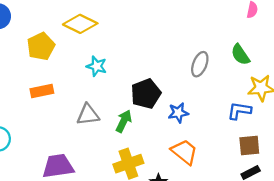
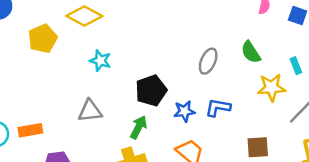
orange rectangle: (42, 91) -> (30, 130), moved
blue L-shape: (239, 111) -> (218, 107), moved
green arrow: (124, 121) -> (139, 127), moved

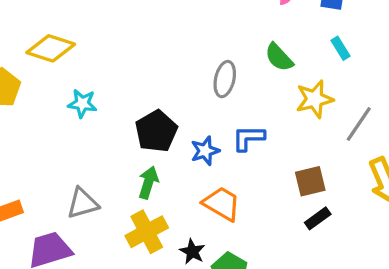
cyan rectangle: (296, 66) -> (341, 48), moved
gray triangle: (90, 111) -> (83, 203), moved

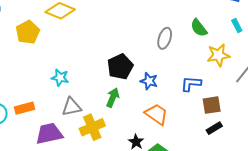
cyan star: (82, 103) -> (60, 78), moved
blue L-shape: (248, 138) -> (191, 84), moved
blue star: (205, 151) -> (149, 81), turned 30
yellow cross: (147, 232) -> (92, 127), moved

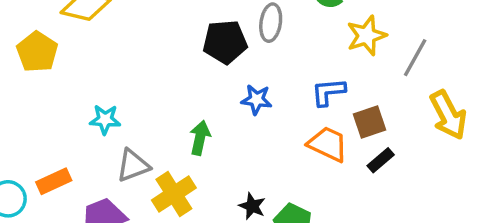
black pentagon: (120, 67) -> (225, 42), moved, turned 30
orange trapezoid: (156, 114) -> (328, 144), moved

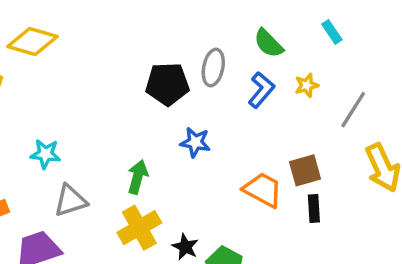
yellow star: (367, 36) -> (307, 85), size x0.6
blue L-shape: (328, 92) -> (261, 90), moved, turned 132
black rectangle: (381, 160) -> (314, 209), turned -56
yellow cross: (174, 194) -> (139, 228), moved

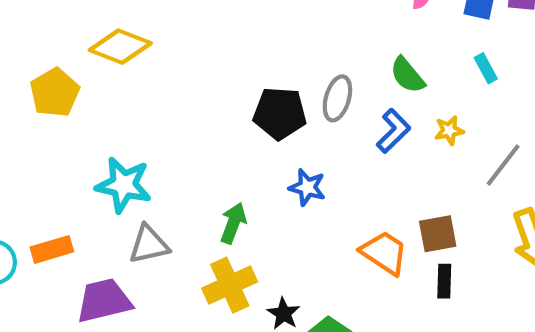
cyan star: (45, 154) -> (124, 185), size x1.5

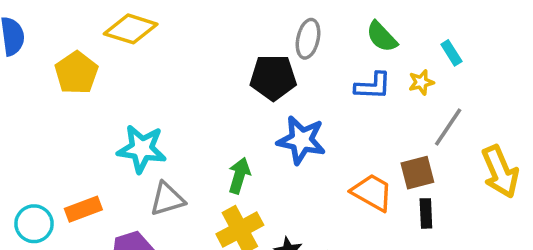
cyan rectangle: (486, 68) -> (451, 53), moved
gray ellipse: (337, 98) -> (308, 39), moved
blue L-shape: (393, 131) -> (373, 86), turned 51
gray line: (503, 165) -> (448, 127), moved
blue star: (307, 187) -> (301, 140), size x1.5

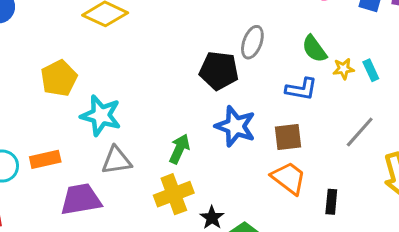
yellow pentagon: (76, 73) -> (59, 78), moved
yellow star: (421, 82) -> (344, 69), moved
brown square: (417, 173) -> (288, 137), moved

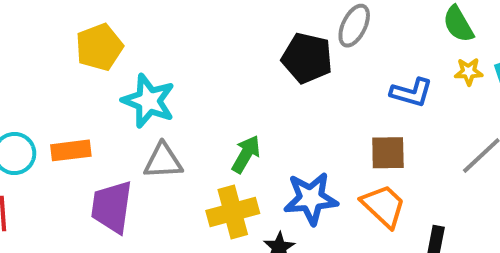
green semicircle: (314, 49) -> (458, 24), moved
blue star: (235, 126) -> (311, 198), moved, turned -30
purple trapezoid: (81, 199) -> (112, 207), turned -78

